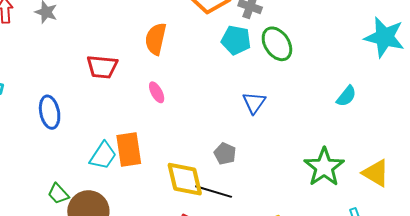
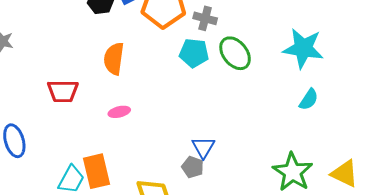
cyan star: (384, 37) -> (303, 48), moved
pink ellipse: (157, 92) -> (119, 112), turned -70
blue triangle: (254, 103) -> (203, 147), moved

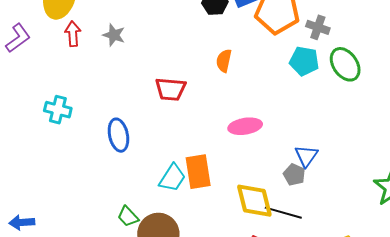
orange semicircle: (114, 59) -> (224, 61), size x0.7
pink ellipse: (119, 112) -> (245, 126), moved, size x1.5

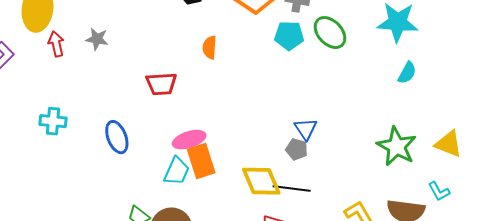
pink ellipse: (245, 126) -> (189, 140), moved

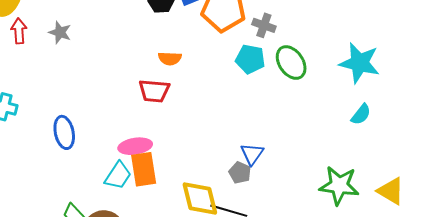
orange semicircle: (210, 47) -> (170, 58), turned -100
red trapezoid: (161, 84) -> (154, 91), moved
green star: (397, 146) -> (339, 185), turned -30

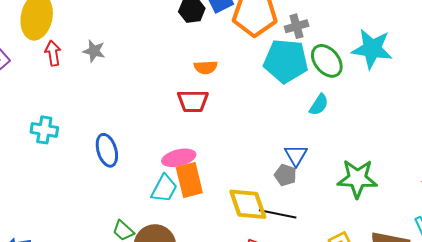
gray cross: (264, 25) -> (297, 26), turned -30
cyan pentagon: (250, 59) -> (286, 61), size x1.5
cyan star: (359, 63) -> (372, 49), moved
cyan semicircle: (361, 114) -> (319, 105), moved
green star: (339, 185) -> (357, 179), moved

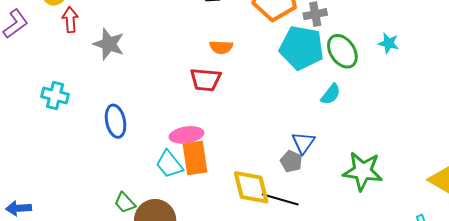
cyan star: (372, 49) -> (389, 43), size x0.5
gray star: (94, 51) -> (109, 44), moved, size x1.4
cyan trapezoid: (164, 188) -> (169, 164), turned 108

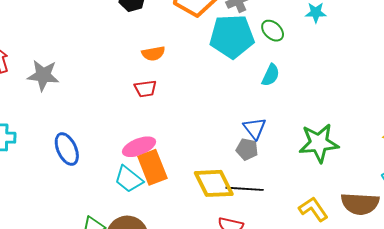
green ellipse: (342, 51) -> (273, 31), size x0.7
red trapezoid: (206, 80) -> (145, 89), size x0.7

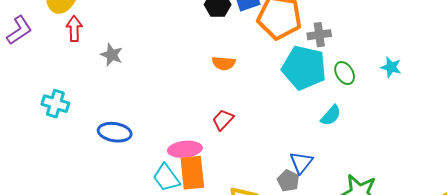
gray star: (43, 75) -> (112, 55), size x0.7
red trapezoid: (145, 89) -> (223, 120), moved, turned 125
blue ellipse: (67, 149) -> (115, 132), turned -72

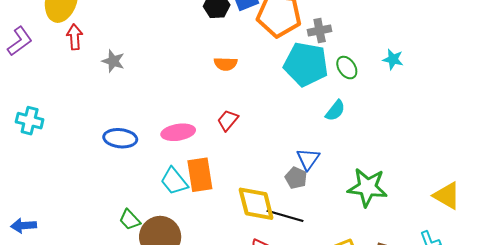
cyan cross: (55, 104) -> (30, 121), moved
pink ellipse: (185, 149) -> (178, 132), moved

